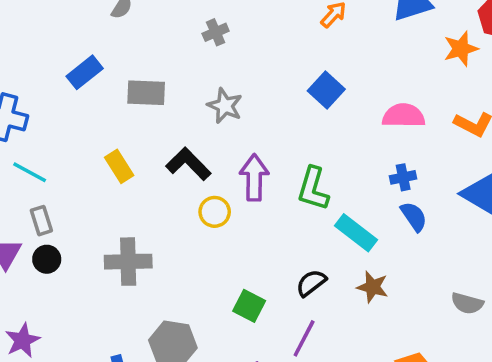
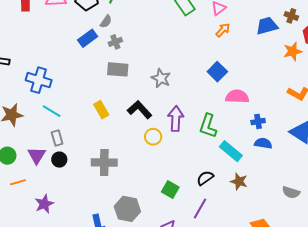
gray cross: (216, 32) -> (115, 42), moved
blue rectangle: (85, 72) -> (88, 38), moved
pink semicircle: (404, 116) -> (237, 96), moved
blue semicircle: (414, 217) -> (263, 143), turned -48

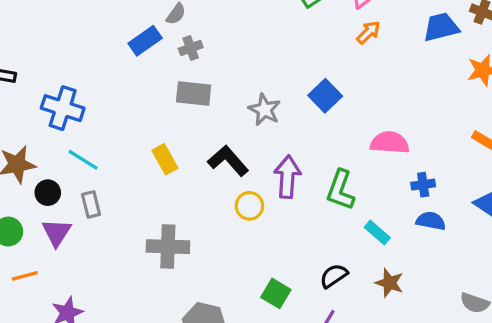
blue square: (217, 72) -> (325, 96), moved
cyan rectangle: (231, 151) -> (377, 233), size x0.7
black circle: (59, 160) -> (48, 193), moved

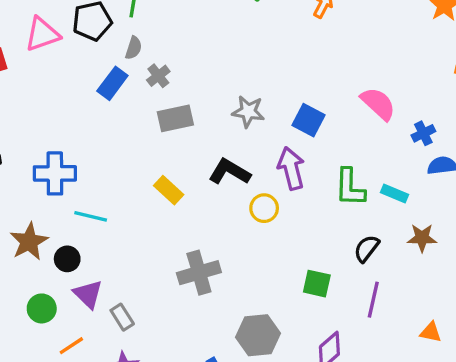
blue square: (325, 96) -> (309, 120), moved
pink semicircle: (390, 143) -> (378, 104), turned 57
green L-shape: (340, 190) -> (350, 187), moved
gray rectangle: (91, 204) -> (122, 317), moved

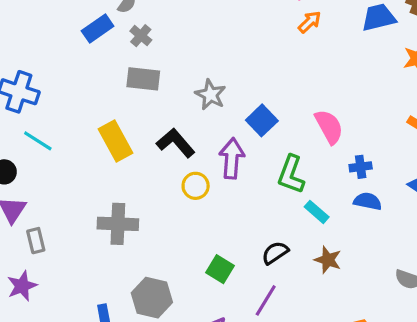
gray cross: (158, 76) -> (141, 36), turned -30
green L-shape: (350, 187) -> (291, 174), moved
yellow rectangle: (169, 190) -> (116, 141), size x1.4

